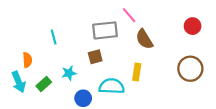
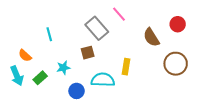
gray rectangle: (105, 30) -> (97, 28), turned 55
brown semicircle: (144, 39) -> (151, 37), moved
orange semicircle: (27, 60) -> (25, 56), turned 136

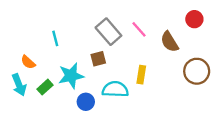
pink line: (119, 14) -> (139, 29), moved
red circle: (178, 24) -> (194, 19), moved
cyan star: (63, 68) -> (71, 76), size x1.6

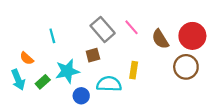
red circle: (194, 19) -> (192, 36), moved, size x1.6

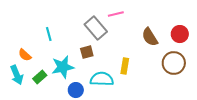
pink line: (131, 27) -> (116, 14), moved, turned -63
red circle: (192, 36) -> (180, 34), size x0.7

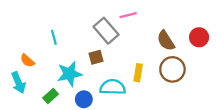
brown circle: (174, 63) -> (172, 69), moved
green rectangle: (40, 77) -> (51, 96), moved

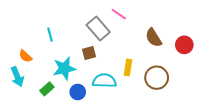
pink line: (128, 15) -> (119, 14), turned 49
red circle: (199, 37) -> (184, 45), moved
brown circle: (172, 69) -> (157, 78), moved

